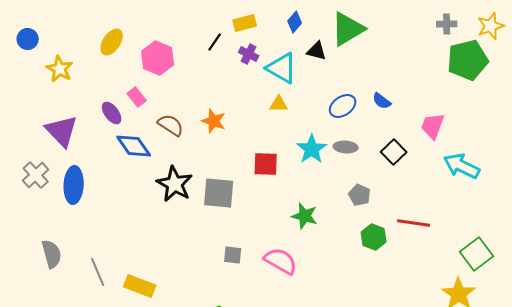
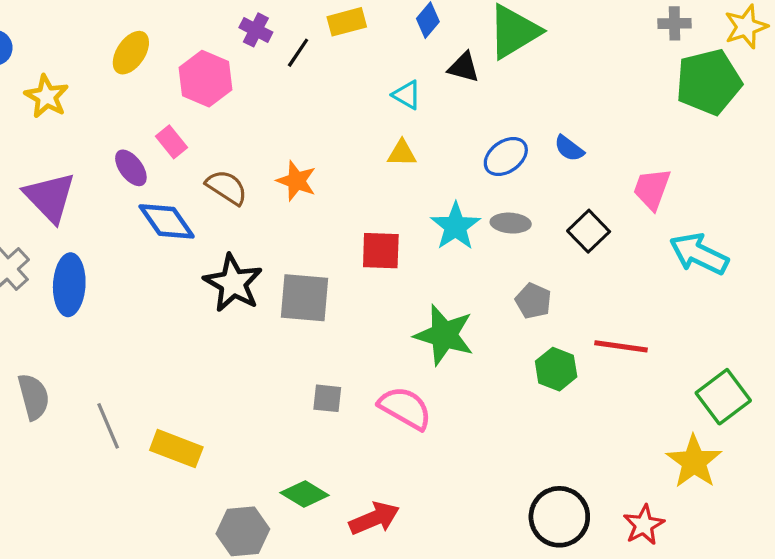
purple cross: (249, 54) -> (256, 30), moved
cyan triangle: (282, 68) -> (407, 95), size x0.6
green star: (305, 216) -> (444, 335), size x1.4

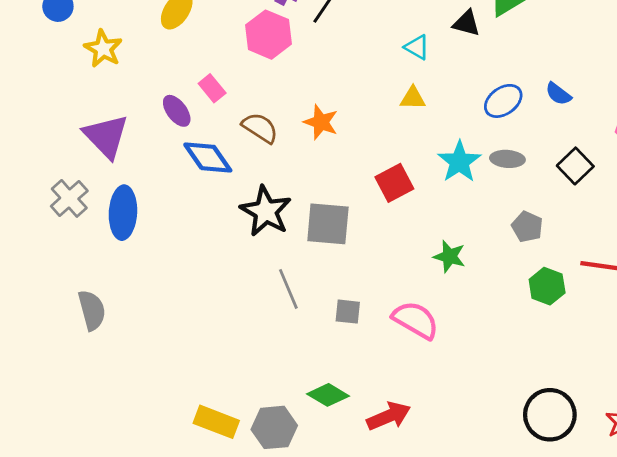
pink hexagon: (206, 79) -> (269, 35), moved
red square: (381, 251) -> (394, 183), turned -30
green star: (444, 335) -> (449, 256), size x0.6
gray line: (108, 426) -> (288, 289), moved
yellow rectangle: (176, 449) -> (216, 422), moved

